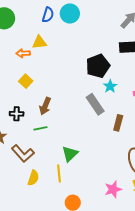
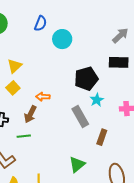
cyan circle: (70, 14) -> (62, 39), moved
yellow triangle: (39, 42) -> (15, 66), moved, turned -42
orange arrow: (23, 53) -> (43, 97), moved
green triangle: (70, 154) -> (77, 164), moved

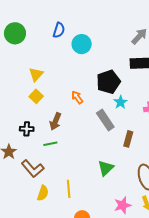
orange arrow: (43, 97) -> (77, 97), moved, turned 56

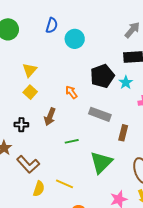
cyan star: (120, 102) -> (126, 82), moved
gray rectangle: (105, 120) -> (100, 114), turned -35
green line: (50, 144) -> (72, 141), moved
green triangle: (106, 168) -> (101, 162), size x1.4
yellow line: (69, 189) -> (65, 184), turned -60

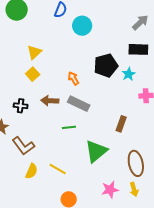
gray rectangle: (100, 114) -> (79, 104), moved
brown arrow: (50, 117) -> (50, 101), turned 66

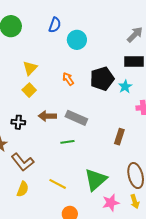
orange arrow: (73, 78) -> (68, 79), moved
green triangle: (96, 151) -> (96, 180), moved
yellow semicircle: (32, 171) -> (23, 189), moved

